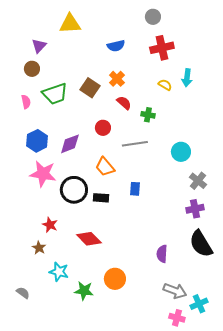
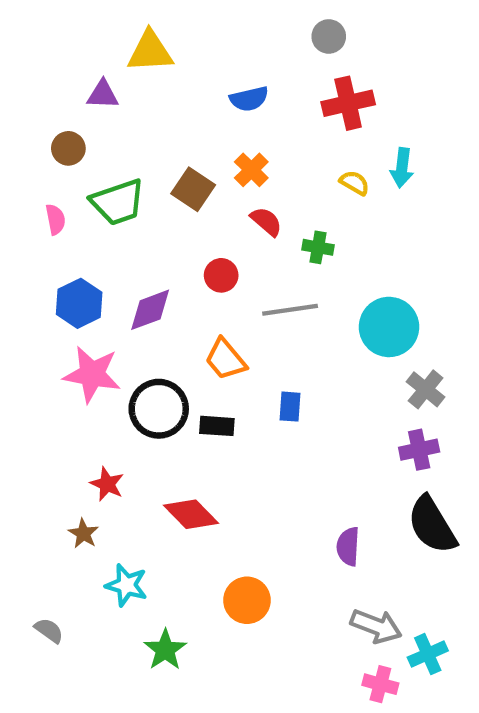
purple triangle: (39, 46) -> (103, 95), moved, turned 49
cyan circle: (181, 152) -> (389, 327), size x1.4
green star: (84, 291) -> (165, 650), moved, turned 30

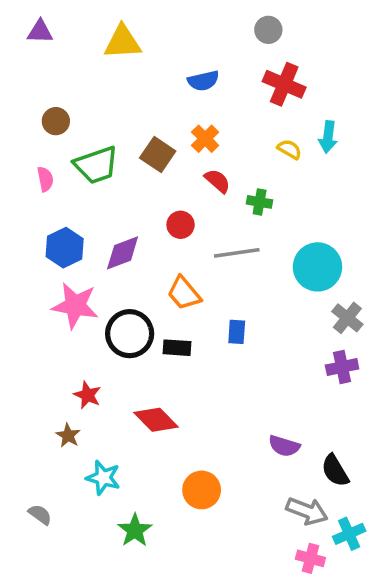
purple triangle: (103, 95) -> (40, 32), moved
red cross: (348, 103) -> (284, 84), turned 36
black semicircle: (432, 525) -> (335, 471), moved, size x0.7
purple semicircle: (348, 546) -> (284, 446), turned -76

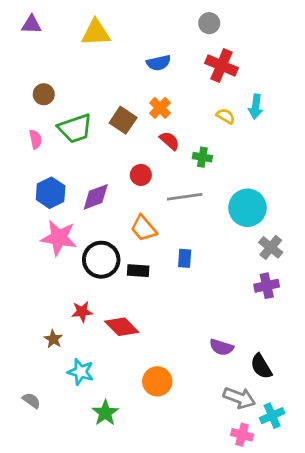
red star: (87, 395) -> (82, 312), moved, turned -30

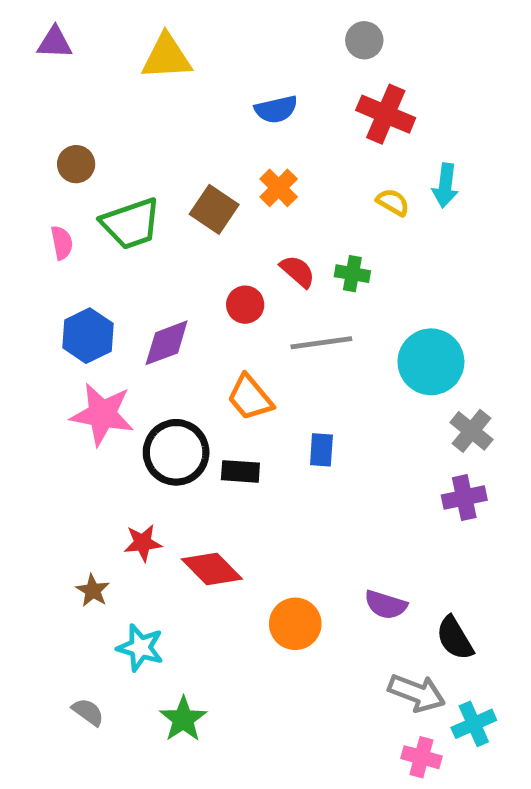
red semicircle: (170, 141) -> (298, 271), moved
orange circle: (157, 381) -> (295, 624), moved
gray semicircle: (31, 401) -> (88, 712), moved

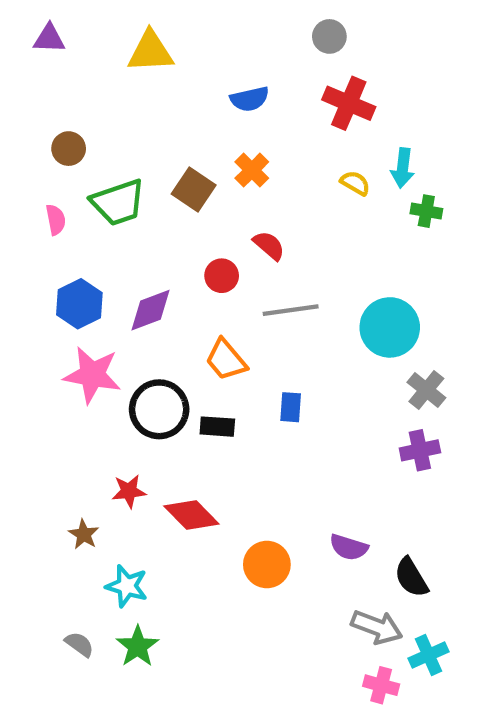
green cross: (352, 274) -> (426, 211), moved
green star: (183, 719) -> (138, 646), moved

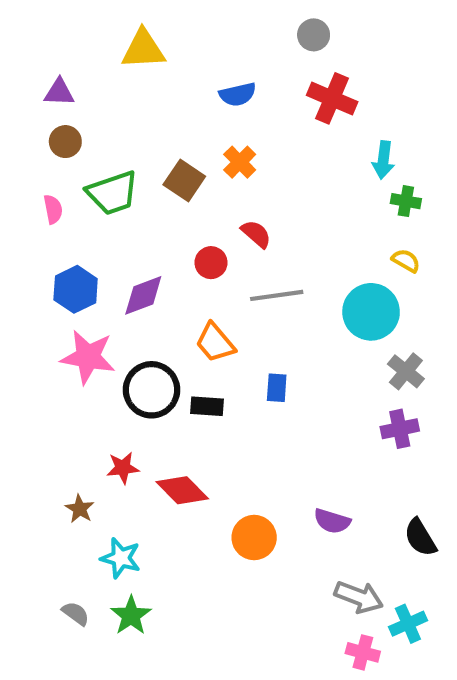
purple triangle: (49, 39) -> (59, 92), moved
yellow semicircle: (355, 183) -> (406, 261), moved
black semicircle: (411, 577) -> (420, 538), moved

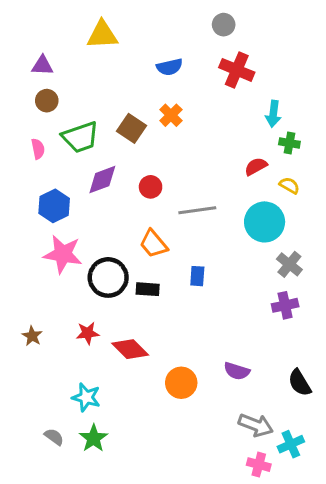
red semicircle: (256, 234) -> (256, 166), moved, turned -70
purple diamond: (143, 295) -> (102, 180), moved
brown star: (80, 509) -> (32, 336), moved

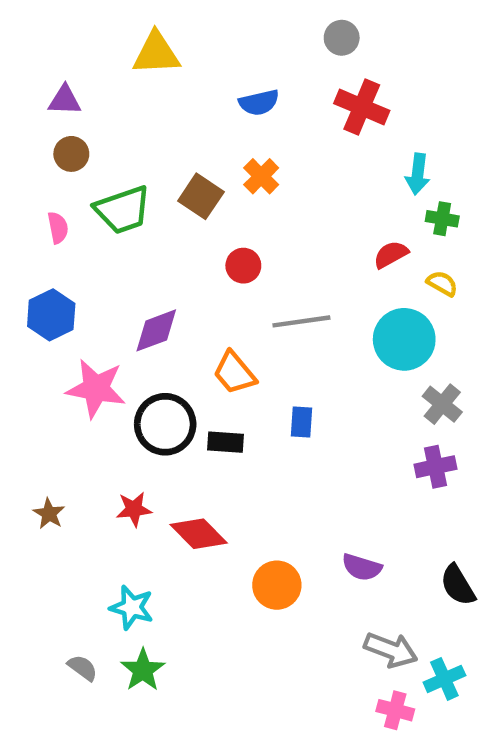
purple diamond: (102, 180) -> (156, 330), moved
red circle: (151, 187) -> (243, 266), moved
blue hexagon: (54, 206) -> (51, 315), moved

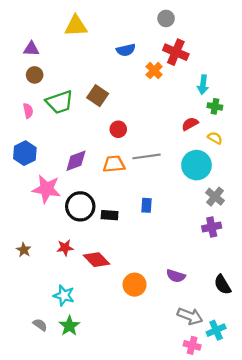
orange cross: (261, 176) -> (154, 71), moved
orange trapezoid: (234, 373) -> (114, 164), moved, turned 125

